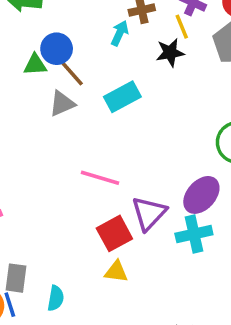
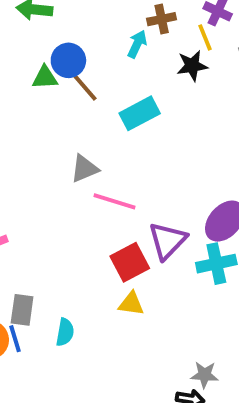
gray triangle: (62, 104) -> (84, 169), moved

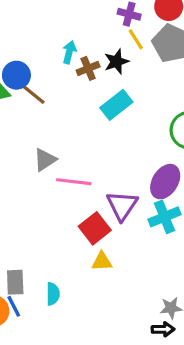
brown cross: (162, 19) -> (88, 68), moved
yellow line: (205, 37) -> (136, 39), moved
cyan rectangle: (140, 113) -> (116, 105), moved

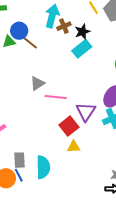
cyan arrow: (69, 52) -> (52, 16), size x1.6
black star: (116, 62) -> (82, 32), moved
cyan semicircle: (53, 294) -> (43, 167), size x1.6

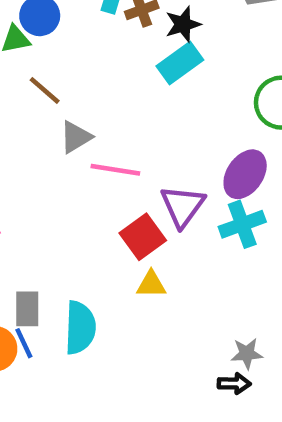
brown line: (30, 43) -> (45, 90), moved

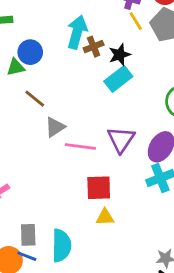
purple triangle: (183, 206) -> (121, 140), moved
red square: (143, 237) -> (99, 188), turned 36
blue line: (24, 343) -> (27, 256), turned -42

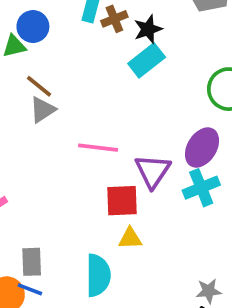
gray triangle: (55, 127) -> (43, 110), moved
purple triangle: (121, 140) -> (153, 171), moved
cyan semicircle: (61, 245) -> (98, 275), moved

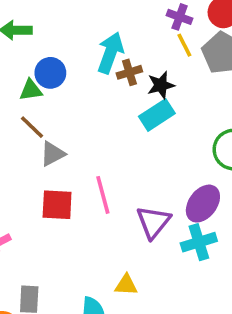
brown line: (39, 86) -> (32, 127), moved
pink line: (98, 148) -> (103, 195), turned 63
red square: (122, 201) -> (57, 205), moved

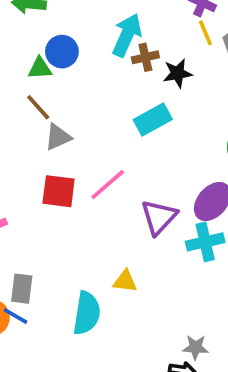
cyan rectangle: (157, 115) -> (153, 120), moved
pink line: (103, 195) -> (108, 184), turned 60

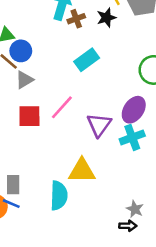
blue circle: (62, 52) -> (21, 51), moved
black star: (178, 73) -> (106, 18), moved
yellow triangle: (125, 281) -> (82, 171), size x1.6
gray star: (196, 347) -> (135, 209), turned 30

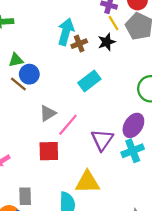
gray triangle: (24, 80) -> (48, 113), moved
red square: (29, 116) -> (49, 151), moved

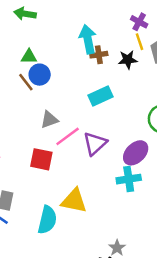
cyan arrow: (66, 32) -> (88, 39), turned -40
purple triangle: (102, 140) -> (95, 144), moved

